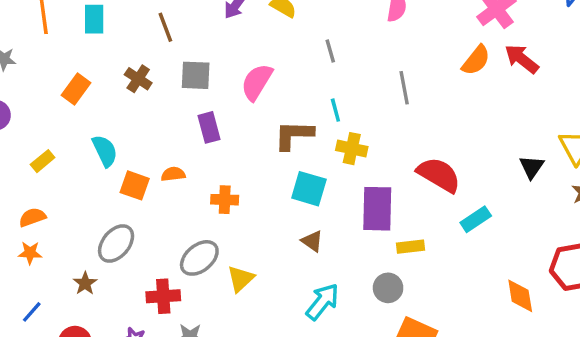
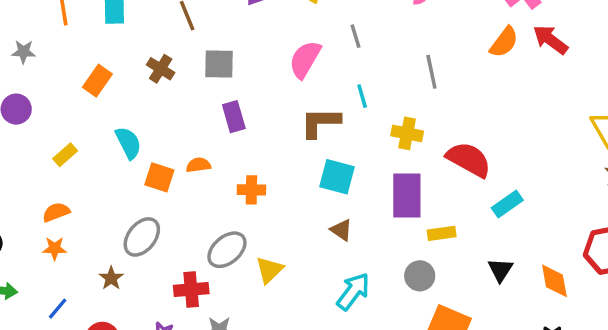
pink semicircle: (257, 82) -> (305, 59), moved
yellow cross: (352, 149) -> (407, 133), moved
black triangle: (532, 167) -> (500, 270), moved

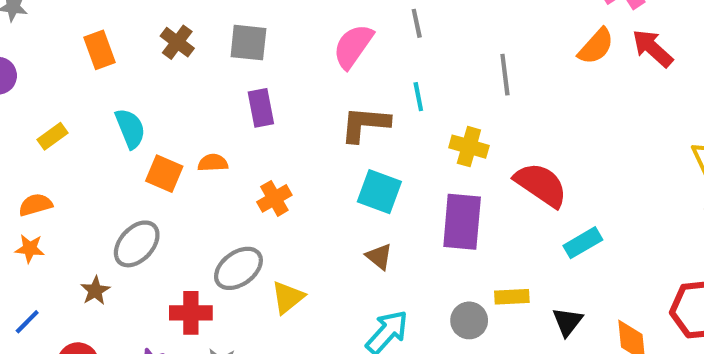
orange rectangle: (97, 81) -> (99, 50), turned -60
orange cross: (251, 190) -> (274, 198), turned -36
yellow rectangle: (442, 233) -> (512, 297), moved

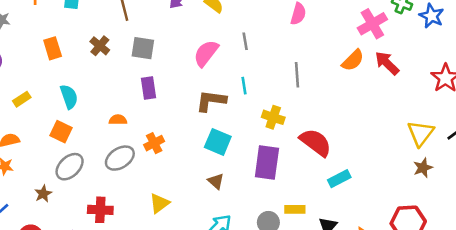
orange square: (164, 174) -> (61, 132), moved
gray ellipse: (238, 268) -> (120, 158), moved

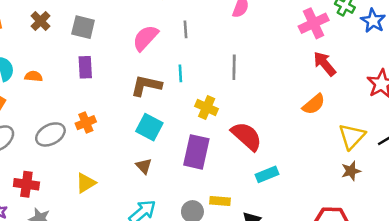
orange semicircle: (353, 60) -> (314, 104), moved
orange semicircle: (118, 120) -> (34, 76), moved

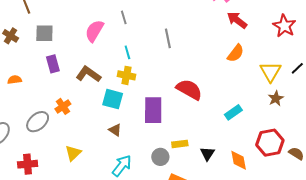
brown L-shape: (146, 86) -> (88, 74), moved, turned 35
yellow cross: (207, 108) -> (127, 75), moved
cyan rectangle: (267, 174) -> (233, 112), moved

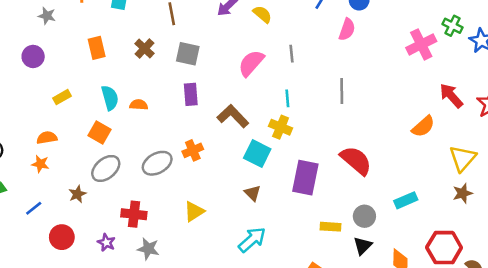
red arrow: (237, 20) -> (451, 96), moved
gray circle: (160, 157) -> (364, 216), moved

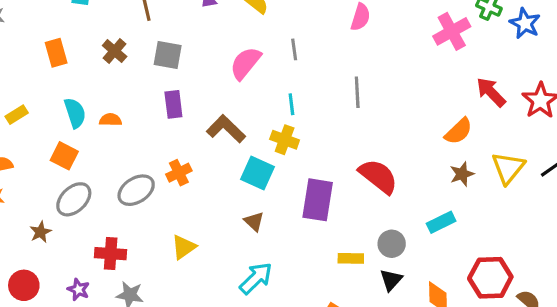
brown star: (463, 193) -> (462, 174), moved

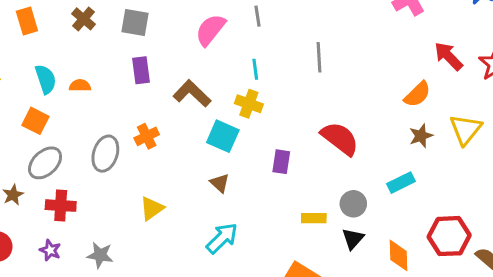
gray ellipse: (136, 190) -> (105, 154), turned -40
purple rectangle: (318, 200) -> (281, 162), size x0.6
red cross: (111, 254) -> (61, 206), moved

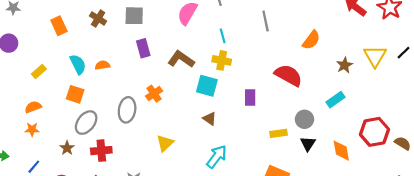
orange semicircle: (417, 94) -> (311, 40), moved

